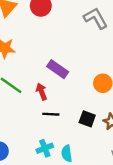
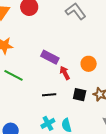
red arrow: (42, 92) -> (65, 73), moved

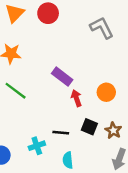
black line: (49, 95) -> (61, 133), moved
cyan cross: (48, 123) -> (37, 146), moved

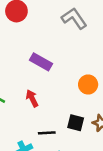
purple rectangle: (62, 77) -> (41, 62), moved
red arrow: (76, 98) -> (32, 98), moved

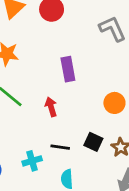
purple rectangle: (41, 62) -> (68, 69), turned 40

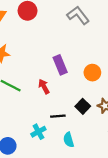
purple rectangle: (68, 69) -> (60, 65), moved
black square: (93, 142) -> (83, 106), turned 32

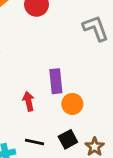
orange circle: (92, 73) -> (72, 104), moved

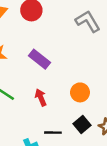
purple rectangle: (56, 81) -> (39, 59), moved, turned -35

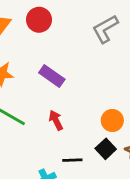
gray L-shape: (88, 21) -> (105, 29), turned -85
orange circle: (80, 92) -> (112, 121), moved

